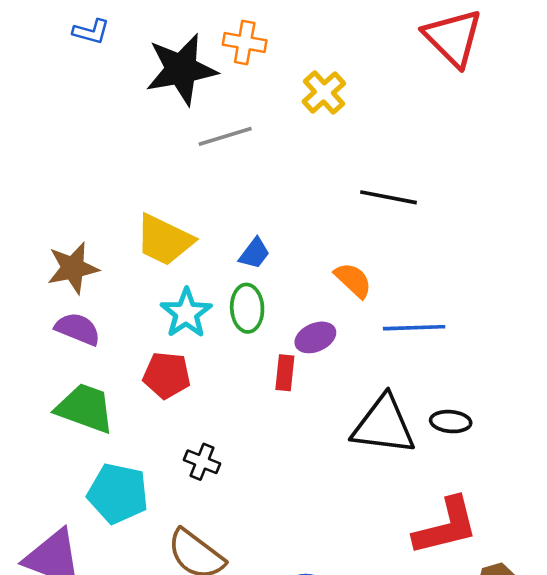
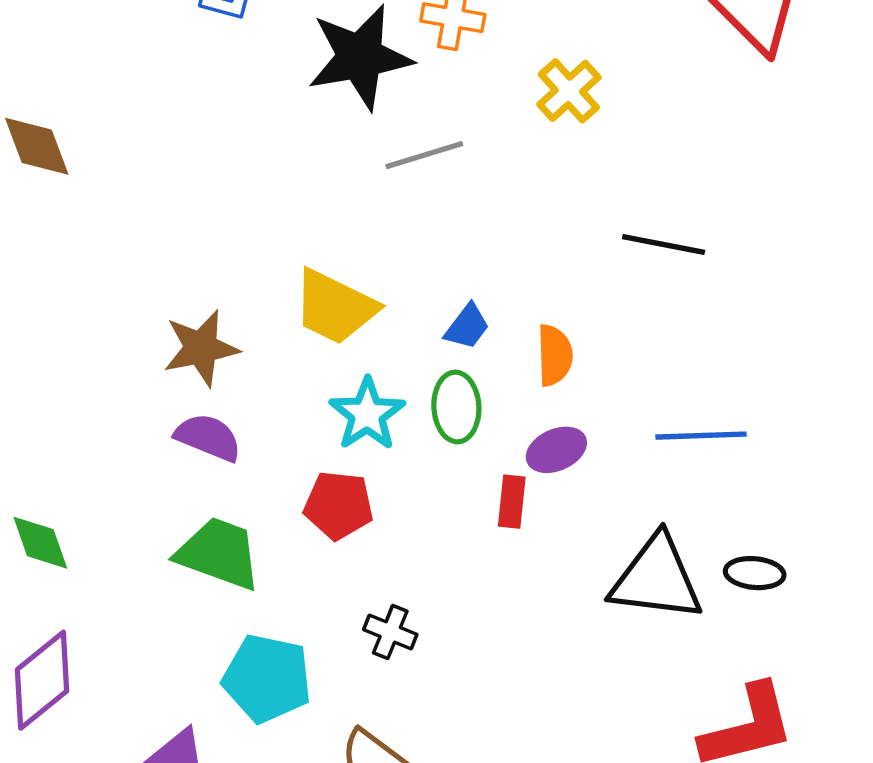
orange semicircle: (353, 280) -> (555, 355), moved, turned 45

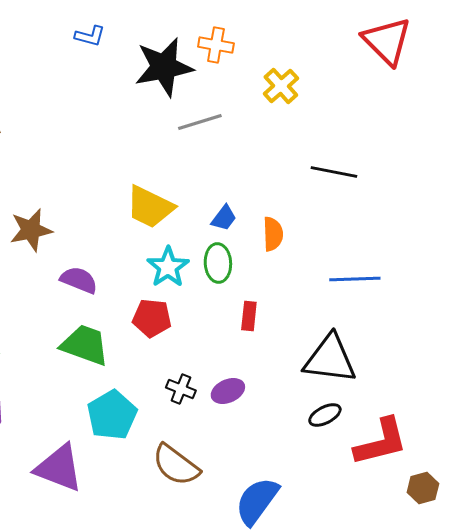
brown star: (201, 348) -> (31, 230), moved
purple ellipse: (556, 450) -> (228, 391), moved
black ellipse: (755, 573) -> (325, 415), moved, turned -32
cyan pentagon: (267, 678) -> (112, 415), turned 30

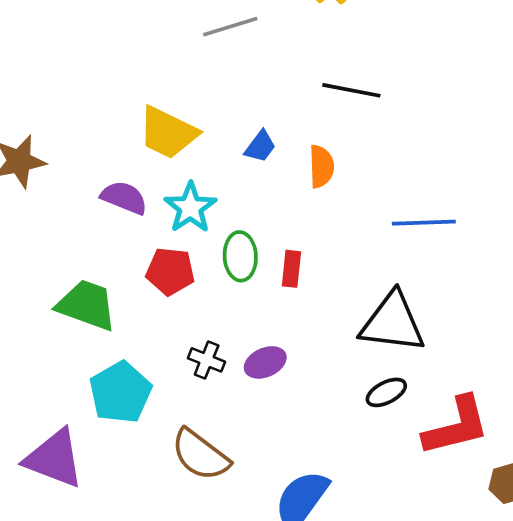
black line: (334, 172) -> (351, 90), moved
green ellipse: (218, 263) -> (240, 256), moved
purple semicircle: (79, 280) -> (124, 198), moved

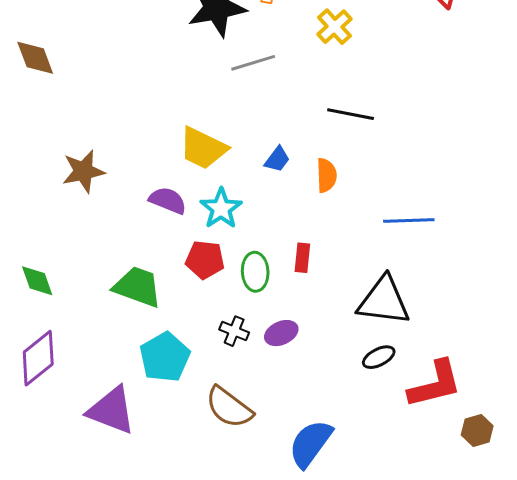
green ellipse: (240, 256) -> (255, 272), moved

